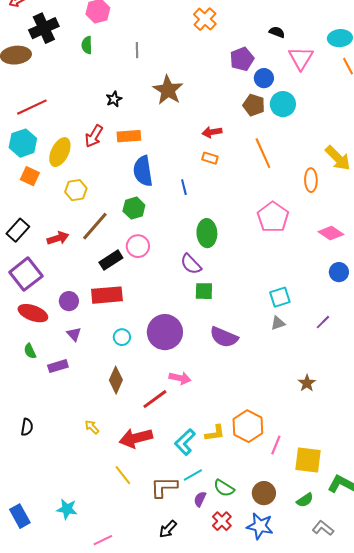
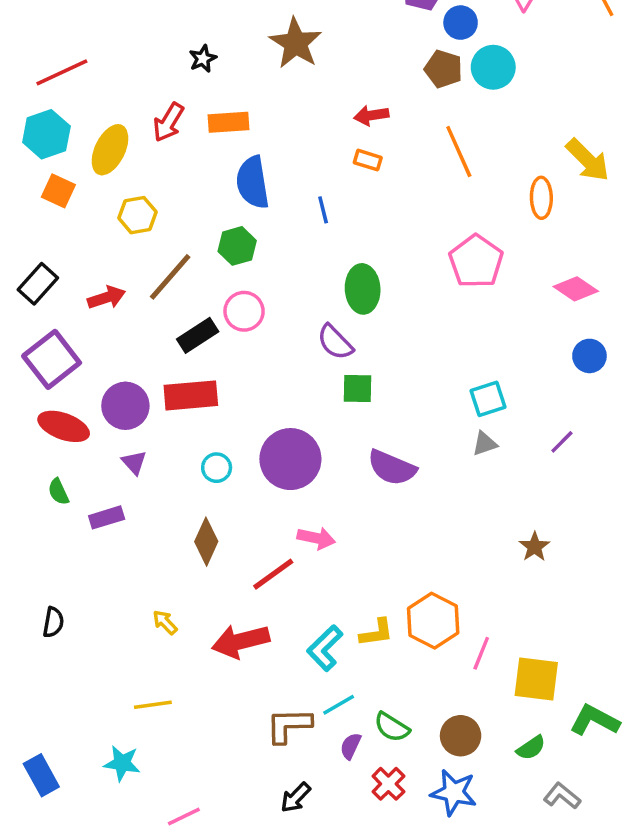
purple circle: (69, 301) -> (125, 406), size x1.4
yellow line: (123, 475) -> (153, 705), moved, turned -60

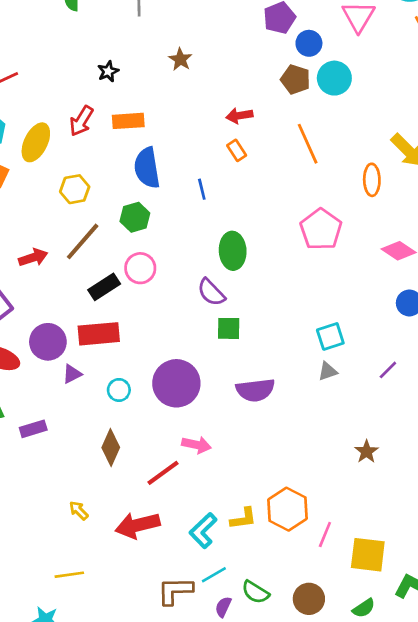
brown star: (296, 43) -> (180, 59), size x0.6
orange rectangle: (368, 160) -> (237, 150), turned 40
yellow hexagon: (137, 215) -> (75, 189), moved
purple triangle: (134, 462) -> (72, 374), moved, turned 45
purple semicircle: (392, 468) -> (255, 390), turned -30

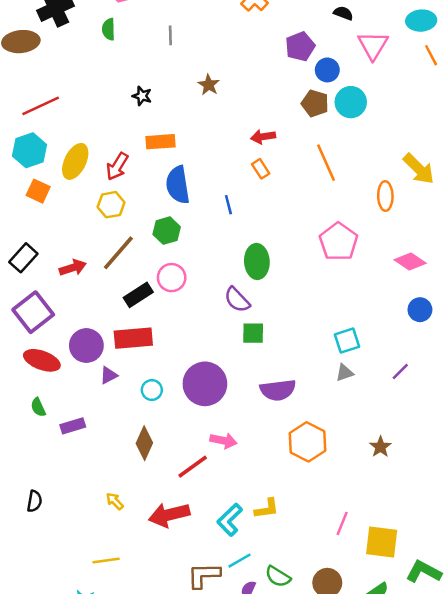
black star: (108, 71) -> (142, 96), turned -30
red arrow: (81, 121) -> (117, 166), moved
orange hexagon: (288, 509) -> (308, 442), moved

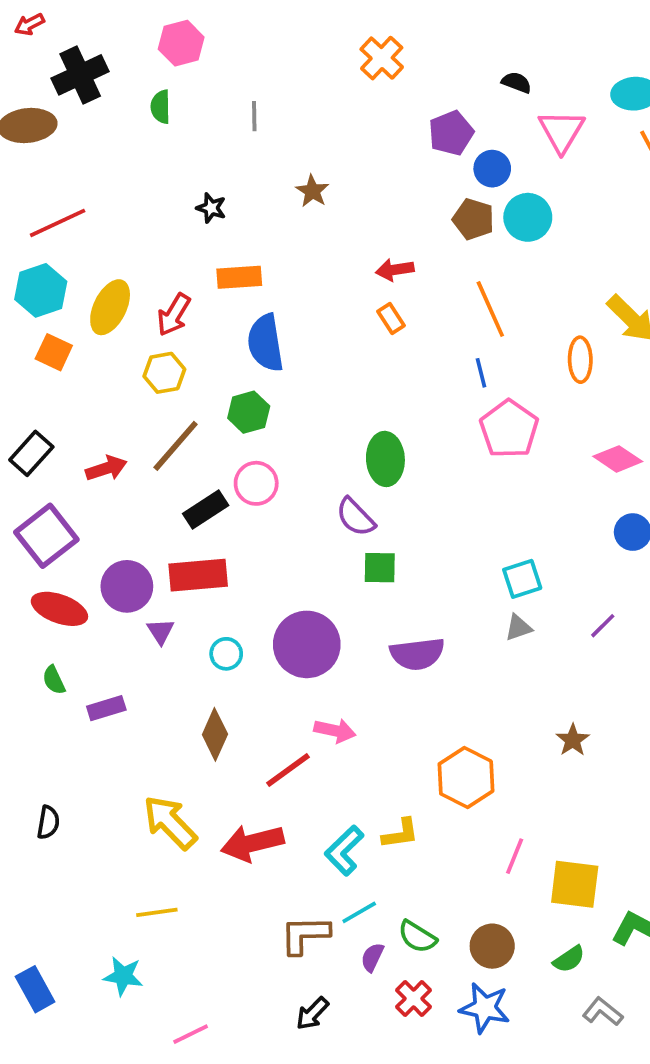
blue line: (228, 205) -> (481, 373), moved
purple triangle: (109, 375) -> (161, 631), turned -36
orange hexagon: (308, 442) -> (466, 777), moved
yellow arrow: (115, 501) -> (170, 822), size x2.0

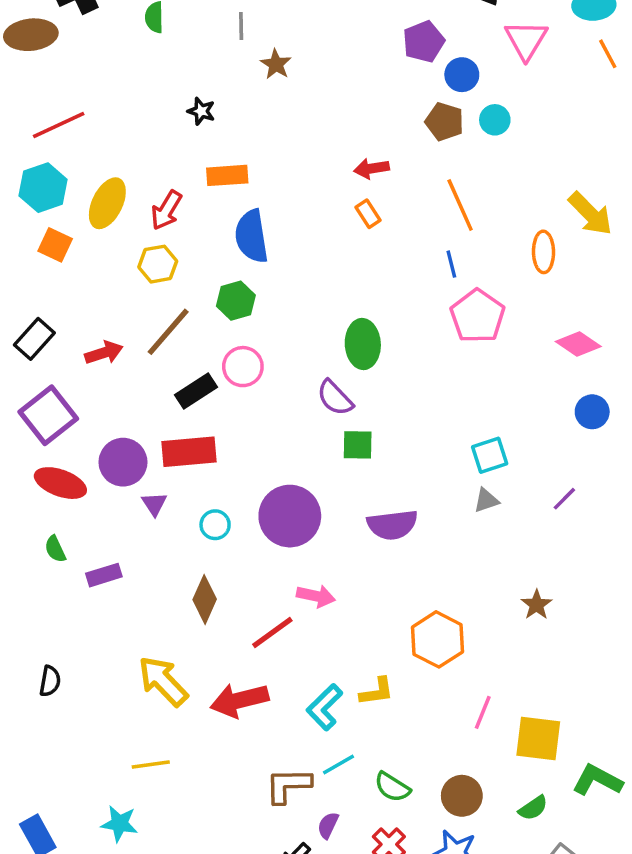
brown star: (312, 191) -> (276, 64), moved
cyan circle: (528, 217) -> (495, 120), size x0.7
purple semicircle: (372, 957) -> (328, 825), moved

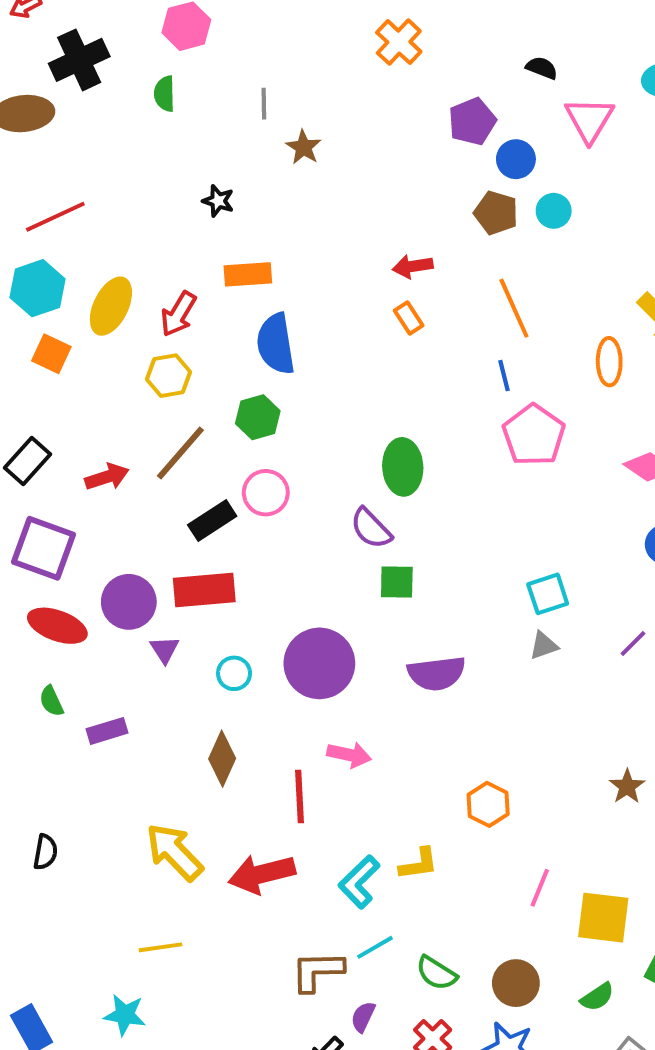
purple square: (48, 415) -> (43, 548), turned -32
brown star: (537, 605) -> (627, 787), moved
red line: (272, 632) -> (300, 796), turned -57
orange hexagon: (437, 639) -> (488, 804), size x0.7

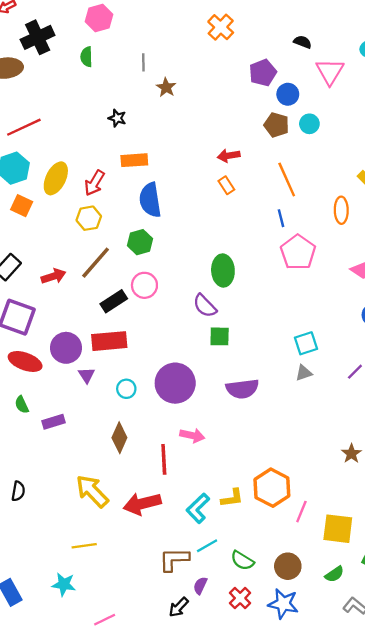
orange hexagon: (488, 804) -> (272, 488), moved, size x1.5

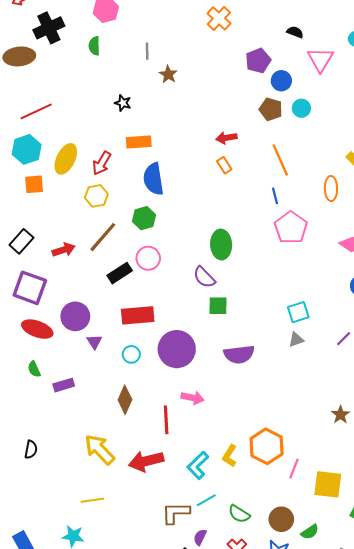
orange square: (22, 206) -> (34, 184), turned -30
red rectangle: (109, 341) -> (138, 315), moved
yellow L-shape: (232, 498) -> (230, 456), turned 130
green semicircle: (334, 574) -> (310, 532), moved

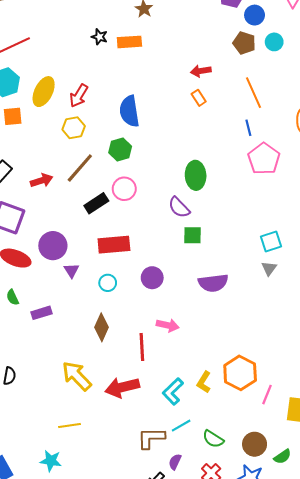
orange rectangle: (139, 142) -> (129, 42), moved
gray triangle: (296, 340) -> (269, 268), turned -35
purple circle: (177, 349) -> (152, 278), size x0.6

